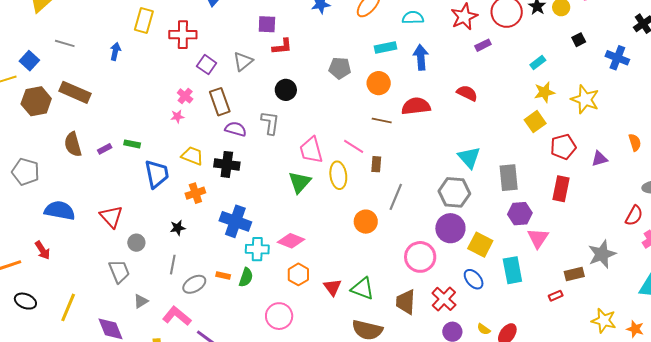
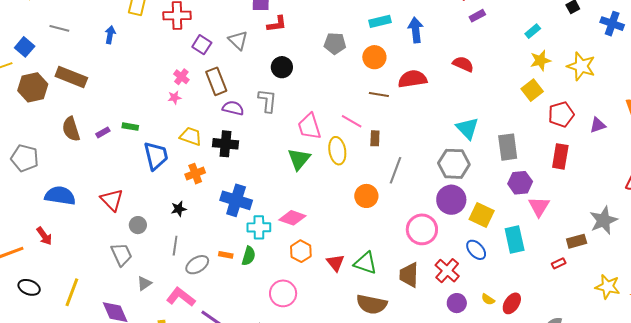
gray triangle: (243, 61) -> (238, 40), turned -35

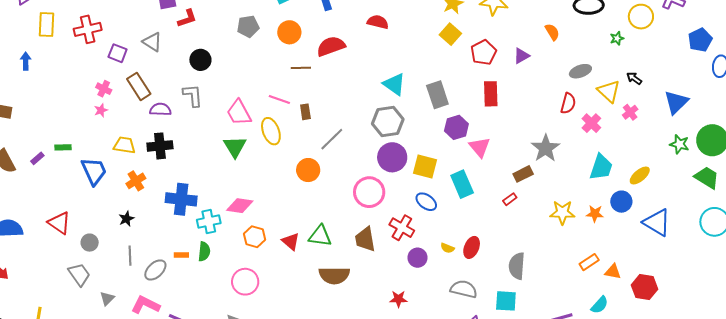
gray line: (396, 170) -> (332, 139), turned 36

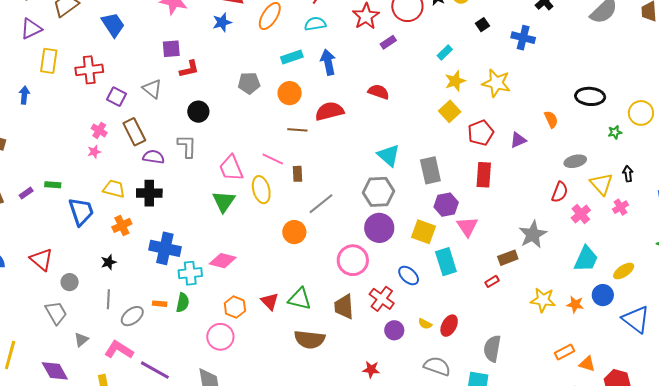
black arrow: (634, 78) -> (628, 174), turned 42
yellow square: (425, 167) -> (423, 232), moved
orange hexagon: (255, 237) -> (235, 307), moved

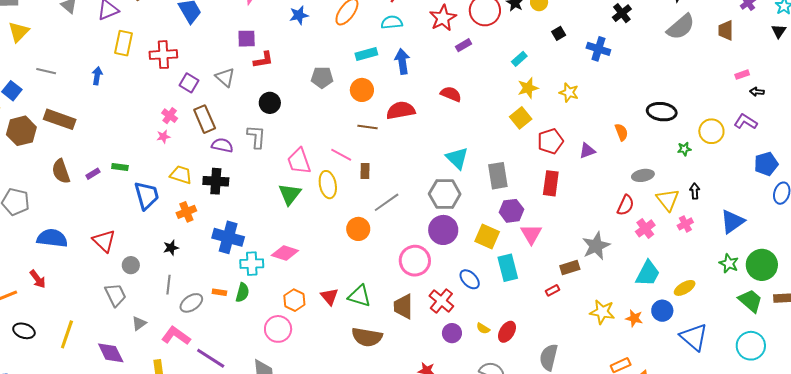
yellow star: (496, 83) -> (569, 93), size x0.7

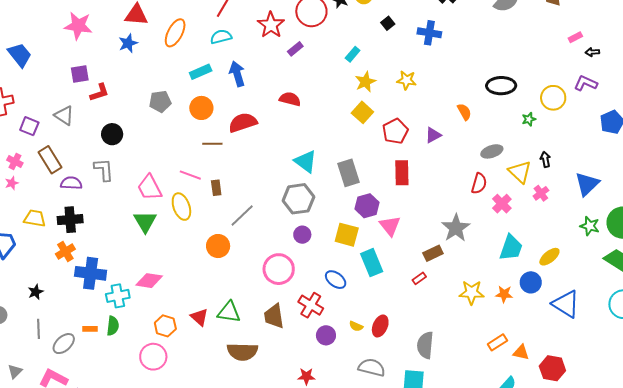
orange cross: (186, 212) -> (65, 252), moved
purple circle: (443, 230) -> (302, 235), size x0.6

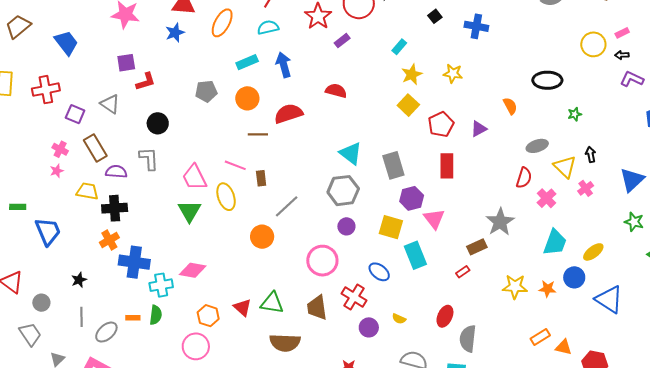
black arrow: (592, 52) -> (622, 55), moved
yellow circle: (553, 98) -> (593, 44), moved
yellow trapezoid: (35, 218) -> (87, 191), moved
red ellipse: (380, 326) -> (445, 316), moved

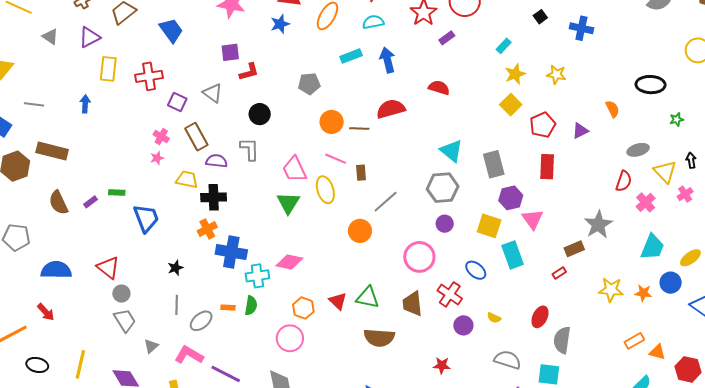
orange circle: (247, 98) -> (332, 122), moved
gray circle: (41, 303) -> (121, 294), moved

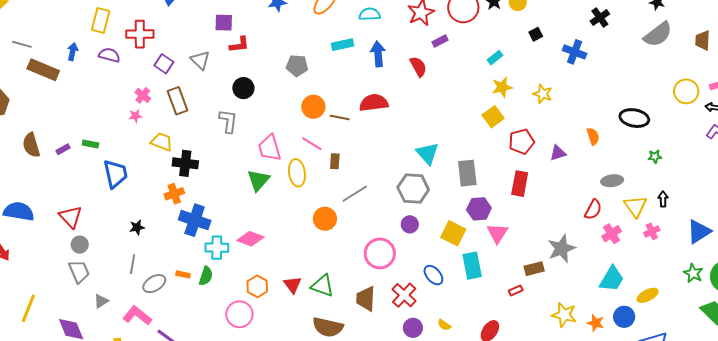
red semicircle: (439, 88) -> (418, 67), moved, turned 35
brown rectangle: (52, 151) -> (43, 70), moved
purple semicircle: (216, 161) -> (109, 55), moved

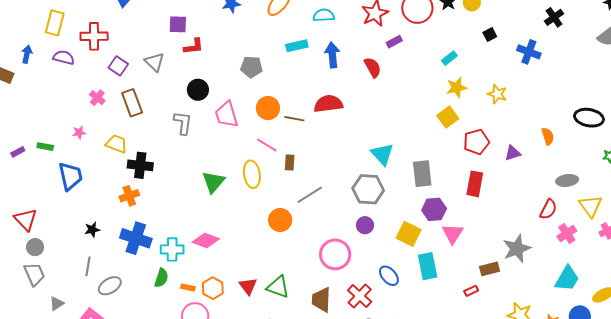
pink star: (135, 116) -> (79, 133), moved
pink trapezoid: (270, 148) -> (226, 115), moved
blue cross: (195, 220) -> (136, 238), moved
orange rectangle: (183, 274) -> (188, 287), moved

